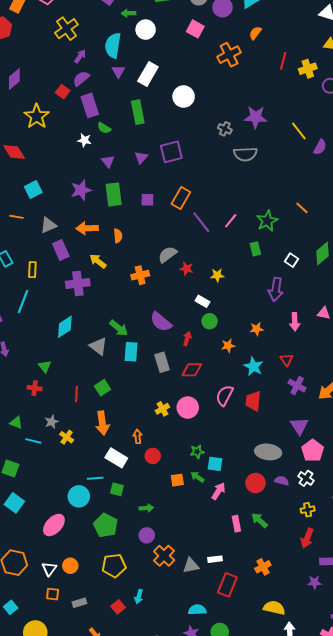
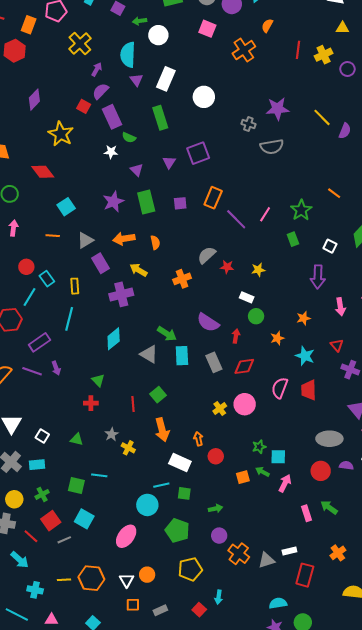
cyan line: (33, 441) -> (99, 475), moved

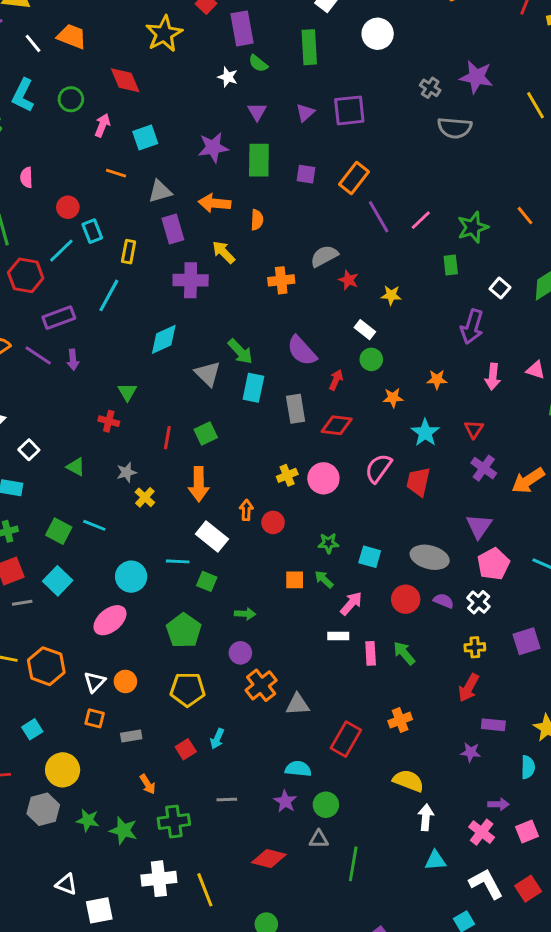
pink arrow: (14, 228) -> (102, 125), moved
red circle: (216, 456) -> (273, 522), moved
cyan square: (278, 457) -> (370, 557), moved
cyan circle: (147, 505) -> (131, 577), moved
white rectangle: (289, 551) -> (338, 636), moved

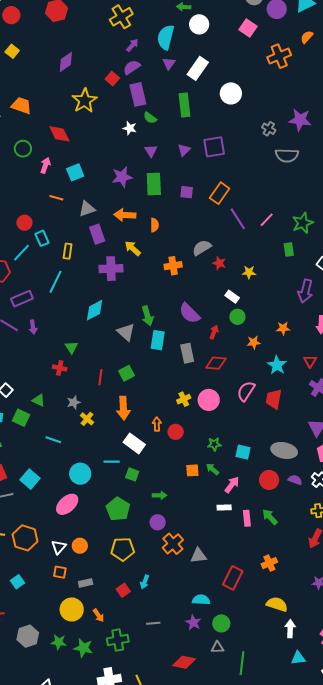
green arrow: (240, 352) -> (147, 316), turned 30
green square: (59, 531) -> (21, 418), moved
yellow circle: (63, 770) -> (72, 609), moved

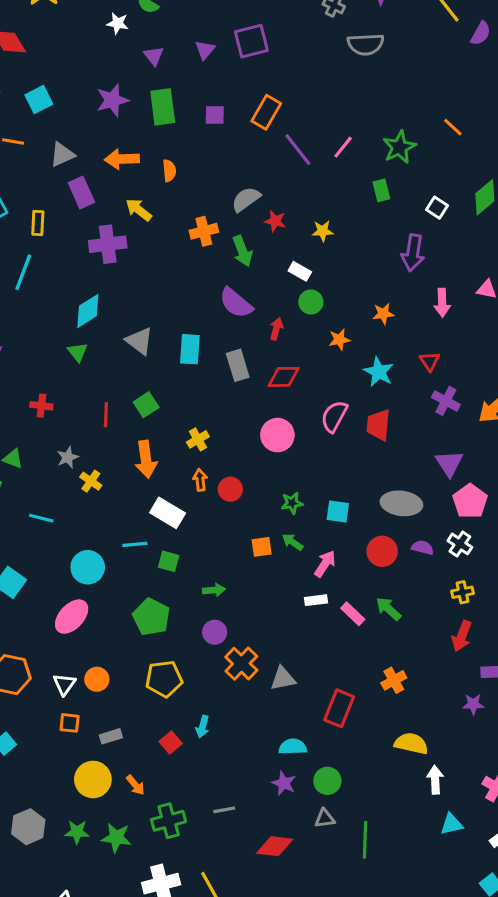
green arrow: (147, 316) -> (242, 251), moved
green triangle: (71, 347) -> (78, 352), moved
yellow cross: (184, 399) -> (198, 439), moved
pink rectangle: (247, 518) -> (353, 614), turned -35
gray line: (153, 623) -> (224, 810), moved

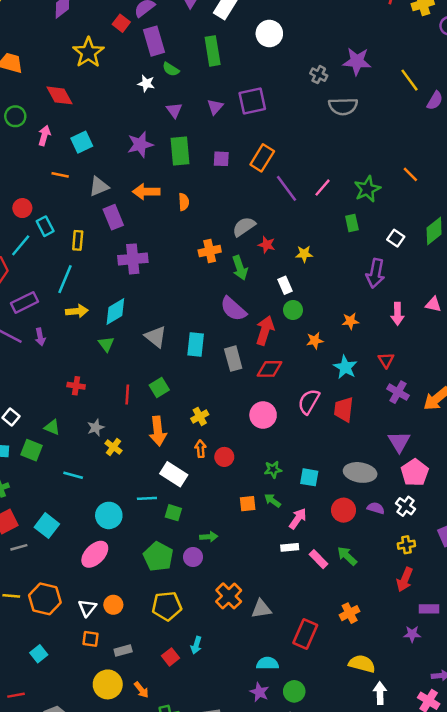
yellow arrow: (139, 210) -> (77, 311), moved, turned 135
white rectangle: (300, 271) -> (285, 285), turned 35
red arrow: (276, 329) -> (265, 331), size x1.6
purple circle: (215, 632) -> (193, 557), moved

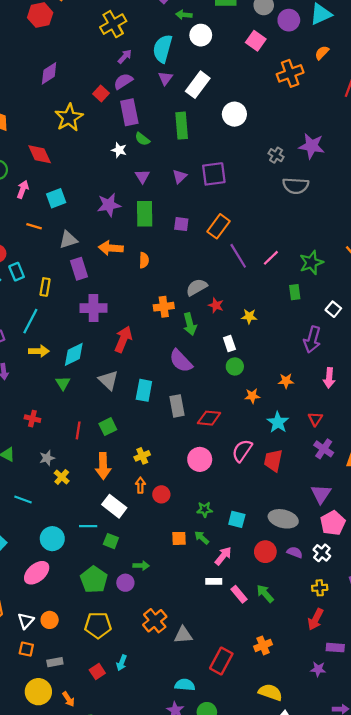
red arrow: (265, 331) -> (123, 339), moved

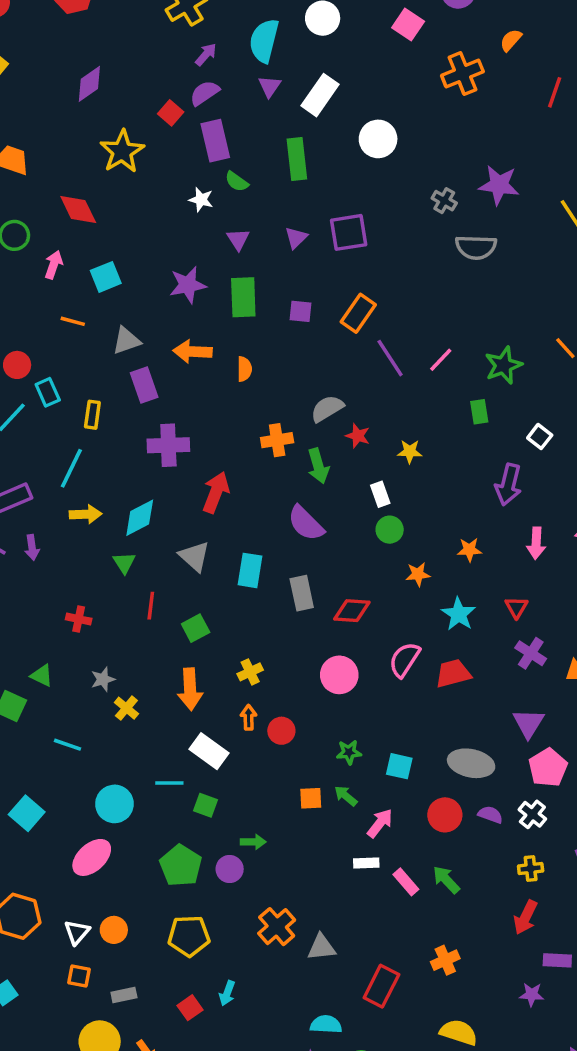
red line: (78, 430) -> (151, 606), moved
red trapezoid: (273, 460) -> (453, 673), turned 65

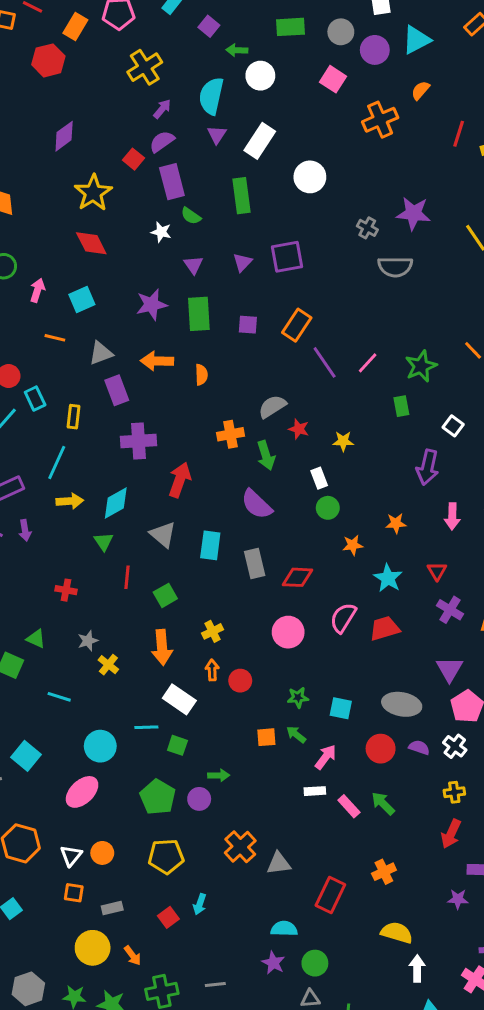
red diamond: (78, 209) -> (91, 243), moved

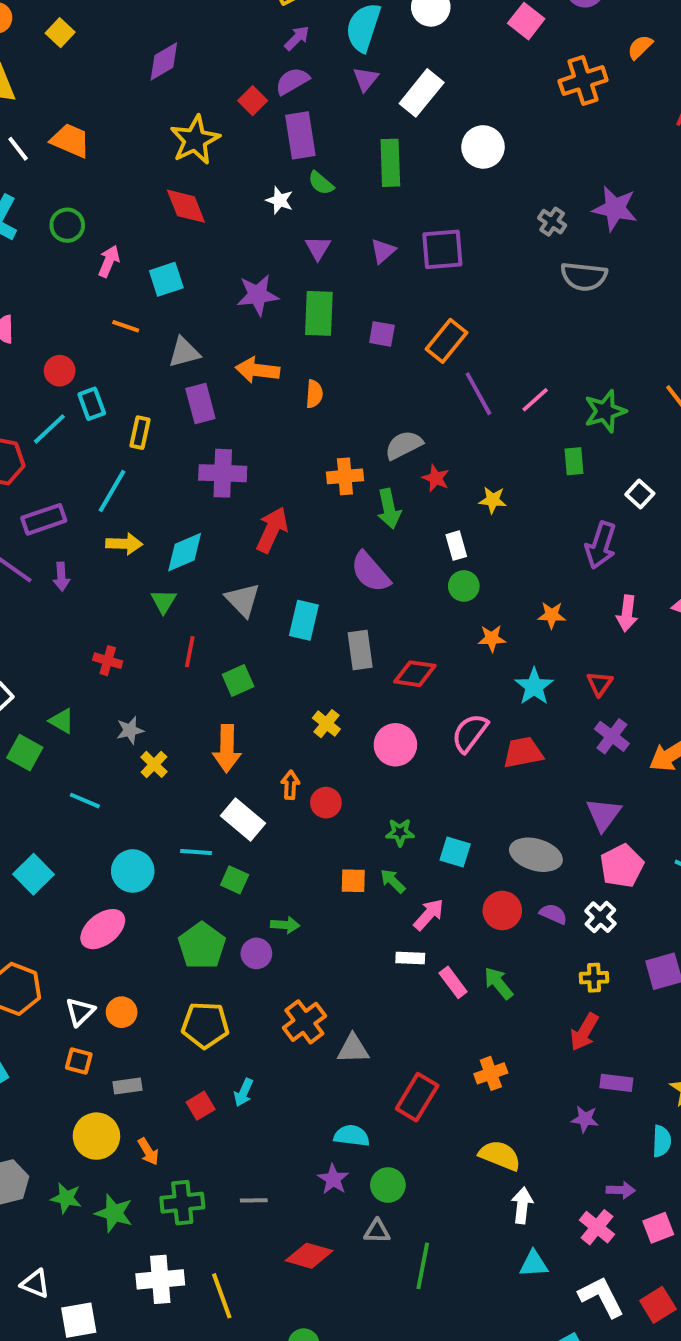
yellow cross: (212, 631) -> (326, 724), moved, turned -30

